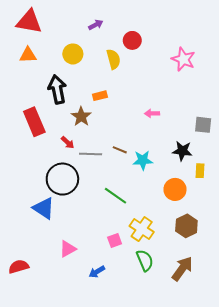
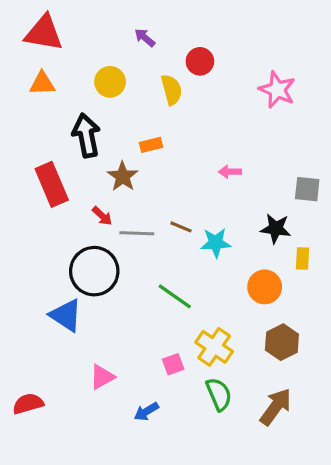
purple arrow: (96, 25) -> (145, 38), turned -112

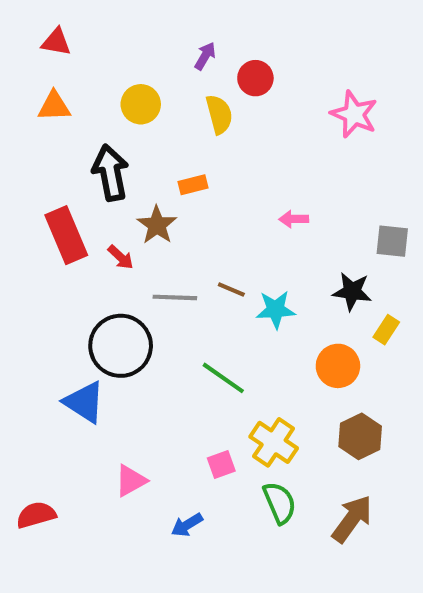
red triangle: (44, 33) -> (56, 42), size x0.6
purple arrow: (145, 38) -> (205, 56), moved, turned 80
red arrow: (102, 216) -> (121, 257), moved
yellow rectangle: (302, 259) -> (386, 330), turned 30

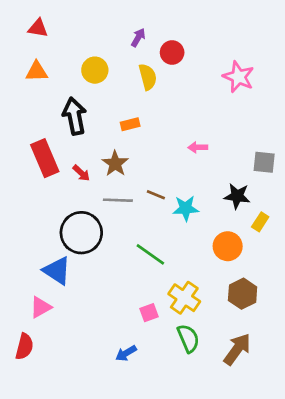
brown star: (157, 225) -> (115, 164), moved
pink triangle: (131, 481) -> (41, 307), moved
red semicircle: (36, 515) -> (24, 346), turned 120

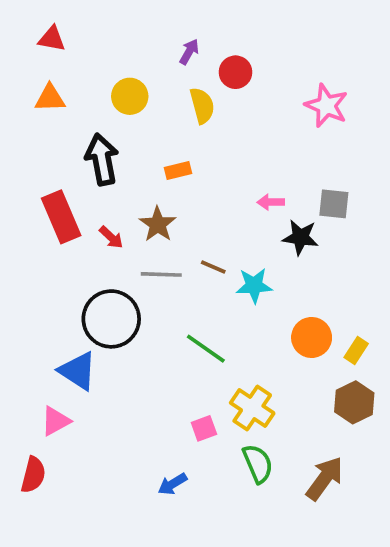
gray square: (264, 162) -> (334, 204), moved
black star: (237, 196) -> (300, 237), moved
yellow rectangle: (260, 222) -> (356, 350), moved
brown hexagon: (243, 294) -> (354, 402), moved

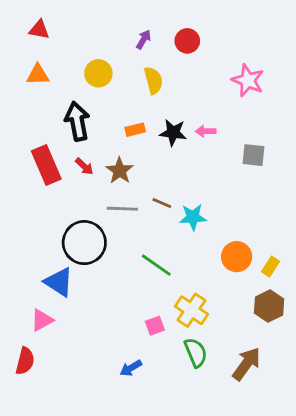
red circle: (236, 72) -> (187, 41), moved
pink arrow: (271, 202) -> (206, 131), moved
red arrow: (111, 237) -> (84, 166), moved
black star: (300, 237) -> (173, 133), moved

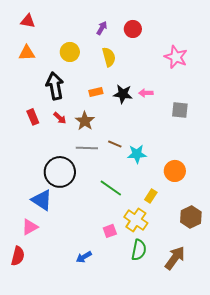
red rectangle: (46, 165) -> (33, 117), size x0.6
orange circle: (237, 257) -> (175, 171), moved
yellow rectangle: (270, 267) -> (151, 196), moved
green semicircle: (196, 353) -> (139, 250), turned 35
blue arrow: (131, 368) -> (84, 257), moved

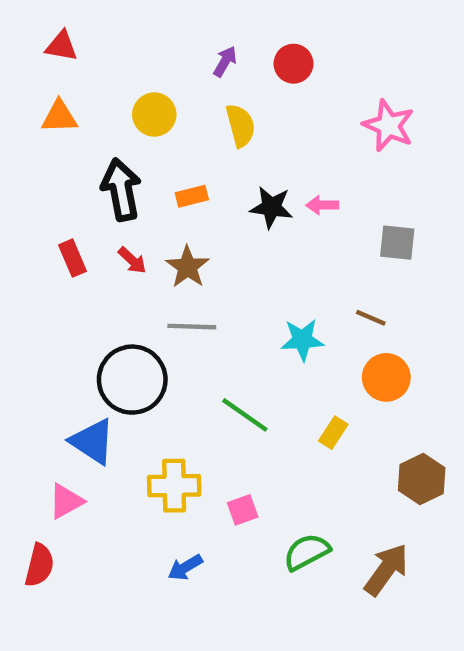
orange rectangle: (96, 92) -> (192, 196), moved
brown line: (115, 144) -> (371, 318), moved
yellow cross: (136, 220) -> (174, 486), moved, turned -35
green semicircle: (139, 250) -> (307, 552), turned -130

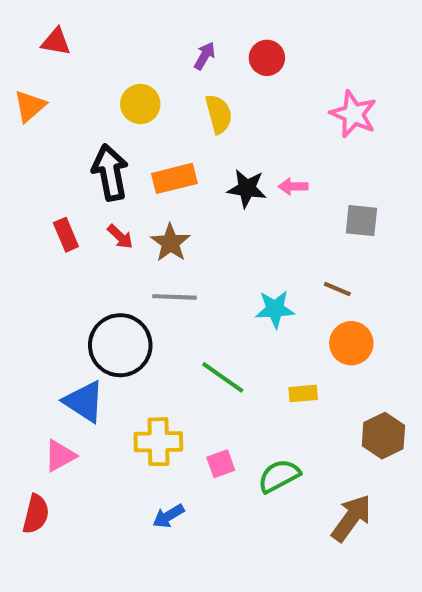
orange triangle: (59, 117) -> (30, 106), moved, turned -39
orange rectangle: (192, 196) -> (174, 178), size x1.5
yellow rectangle: (333, 433) -> (303, 393), turned 52
green semicircle: (307, 552) -> (279, 476), moved

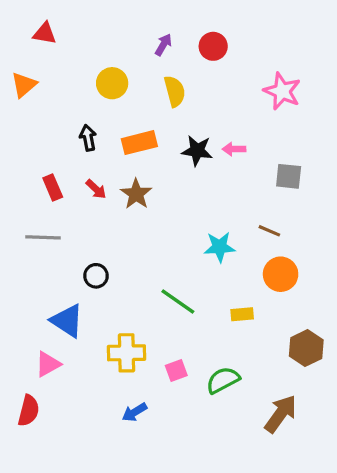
black arrow: (110, 172) -> (88, 138), size x0.6
gray line: (174, 297) -> (43, 237), moved
black circle: (120, 345) -> (96, 276), size x0.5

